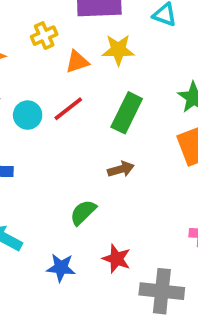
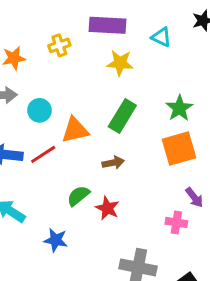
orange triangle: (77, 62) -> (75, 130), moved, size x1.4
red line: (68, 109) -> (43, 154), moved
red star: (116, 259) -> (107, 208), moved

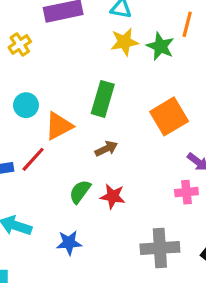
yellow star: (120, 63) -> (124, 42), moved
green star: (179, 108) -> (160, 46), moved
cyan circle: (39, 110) -> (26, 105), moved

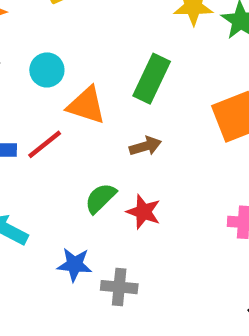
orange triangle: (59, 126) -> (86, 105), turned 36
gray cross: (160, 248) -> (119, 287), moved, size x0.7

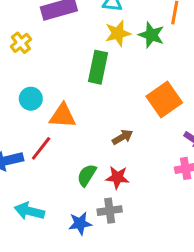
green rectangle: (152, 79) -> (98, 67), moved
brown arrow: (145, 146) -> (122, 137), moved
gray cross: (119, 287) -> (110, 211), moved

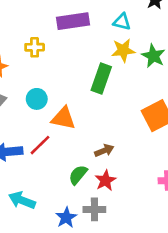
yellow cross: (21, 43) -> (35, 47), turned 30
brown arrow: (122, 137) -> (104, 151), moved
red star: (117, 177) -> (105, 180), turned 30
blue star: (80, 223) -> (66, 217), turned -30

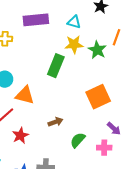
green semicircle: (78, 175) -> (78, 140), moved
red star: (105, 180) -> (20, 136), moved

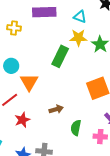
orange triangle: (25, 95) -> (29, 82), turned 42
green semicircle: (78, 140) -> (76, 128), turned -35

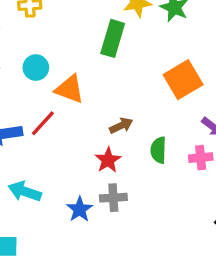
orange triangle: (29, 82) -> (69, 89), turned -30
red star: (22, 120) -> (108, 160), moved

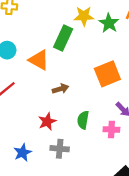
orange triangle: (69, 89) -> (39, 60), moved
brown arrow: (121, 126) -> (60, 89), moved
gray cross: (113, 198) -> (60, 149), moved

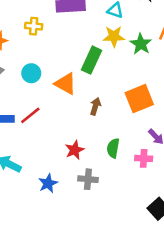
brown arrow: (60, 89) -> (95, 106), moved, turned -56

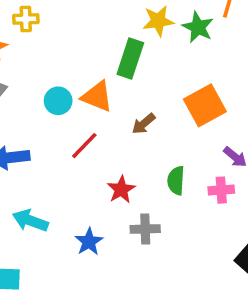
yellow cross: (34, 26) -> (26, 19), moved
cyan circle: (31, 73) -> (58, 101), moved
brown arrow: (95, 106) -> (144, 124), turned -140
red line: (30, 115) -> (84, 146), moved

